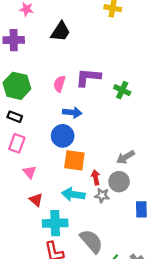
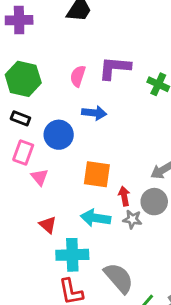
blue circle: (63, 136) -> (59, 135), moved
pink triangle: (30, 172) -> (40, 177), moved

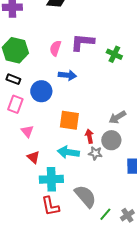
pink triangle: (40, 177) -> (27, 131), moved

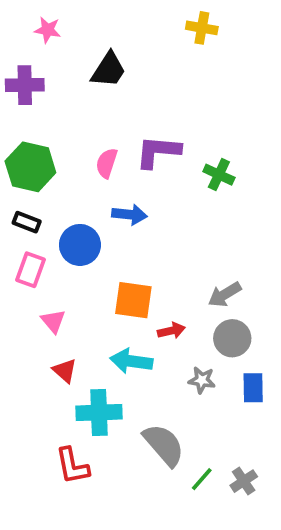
red arrow: (89, 136) -> (171, 331), turned 88
gray circle: (111, 140) -> (232, 338), moved
gray star: (95, 153) -> (202, 380), moved
red L-shape: (50, 206) -> (72, 466), moved

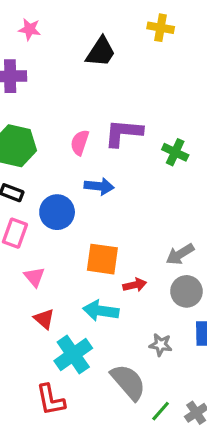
black trapezoid: (109, 70) -> (101, 52), moved
gray star: (202, 380) -> (161, 345), moved
cyan cross: (99, 412) -> (73, 354), turned -33

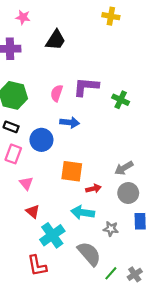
black trapezoid: (101, 52) -> (56, 40), moved
cyan arrow: (101, 311) -> (83, 213), moved

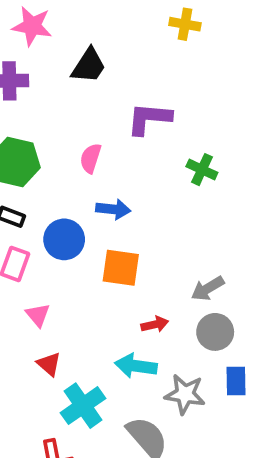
pink star: (23, 17) -> (32, 26), size x1.5
purple L-shape: (86, 87) -> (149, 119), moved
orange square: (72, 171) -> (121, 268), moved
gray star: (111, 229) -> (185, 394), size x1.5

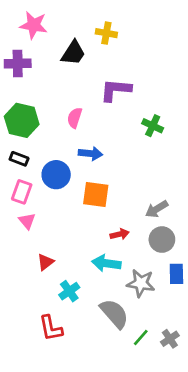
yellow cross: (185, 24) -> (106, 33), moved
pink triangle: (38, 315) -> (27, 221), moved
red triangle: (49, 364) -> (45, 262), turned 42
cyan cross: (83, 406) -> (69, 291), size x0.7

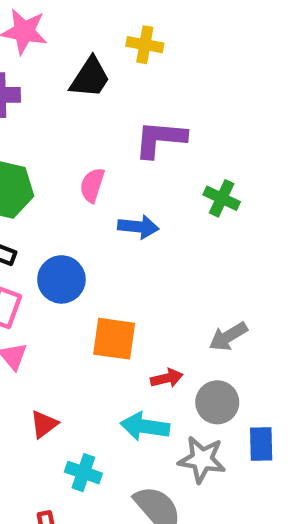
blue arrow: (90, 153) -> (138, 227), moved
orange square: (96, 195) -> (114, 339), moved
gray circle: (162, 240) -> (217, 402), moved
cyan cross: (69, 291) -> (83, 473), turned -36

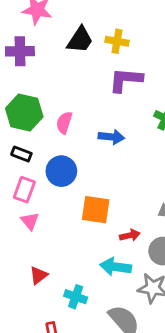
yellow cross: (145, 45) -> (117, 41), moved
pink semicircle: (92, 185) -> (64, 123), moved
red triangle: (44, 424) -> (39, 275), moved

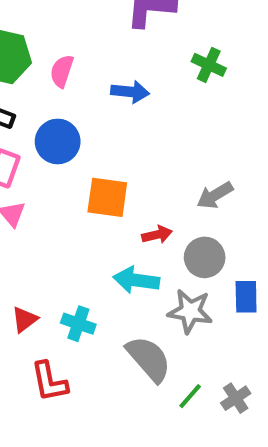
red triangle: (39, 275) -> (25, 320), moved

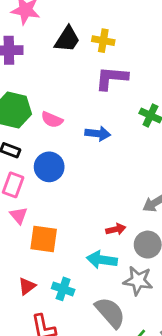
pink semicircle: (62, 71) -> (52, 120), turned -85
orange square: (107, 197) -> (44, 239), moved

